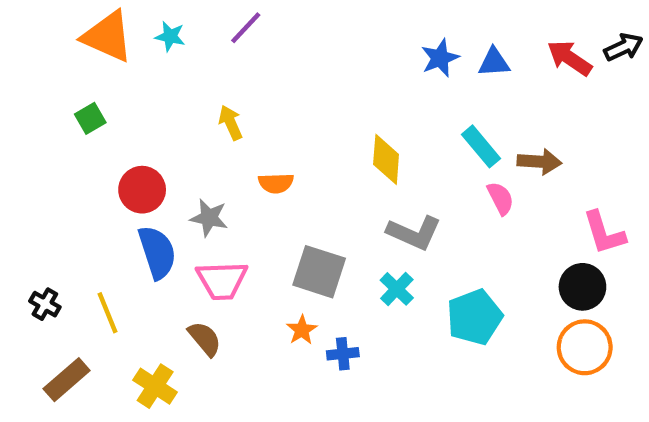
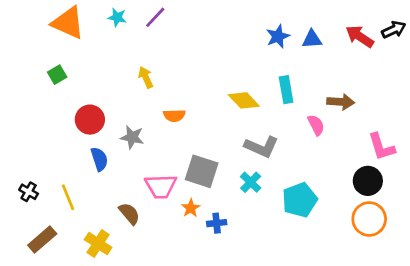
cyan star: (170, 36) -> (117, 17), moved
cyan rectangle: (481, 146) -> (286, 90), moved, turned 30
yellow diamond: (386, 159) -> (244, 100), turned -48
blue semicircle: (157, 252) -> (99, 159), size x0.7
pink trapezoid: (222, 280) -> (161, 186), moved

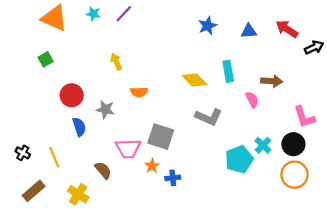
black arrow: (394, 30) -> (314, 47), moved
blue star: (278, 36) -> (208, 26), moved
cyan cross: (251, 182) -> (263, 145), moved

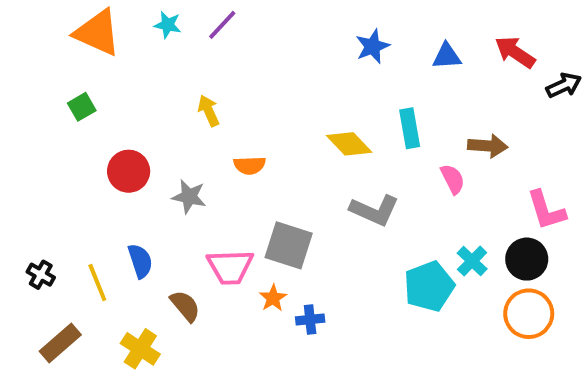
blue semicircle: (79, 127) -> (140, 261), moved

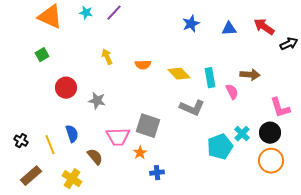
cyan rectangle: (410, 128) -> (210, 78), moved
orange semicircle: (250, 165) -> (143, 65), moved
blue cross: (310, 320) -> (157, 173), moved

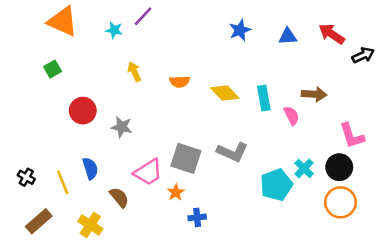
cyan star: (86, 13) -> (114, 30), moved
gray L-shape: (192, 108) -> (232, 152), moved
pink trapezoid: (118, 137) -> (148, 172), turned -30

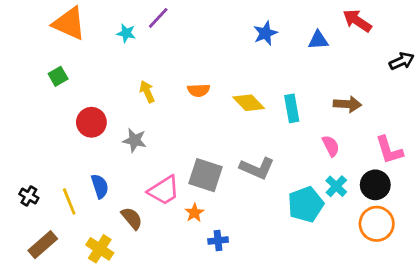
red arrow: (332, 34) -> (357, 21), moved
yellow arrow: (134, 72) -> (147, 92), moved
pink semicircle: (291, 116) -> (331, 146), moved

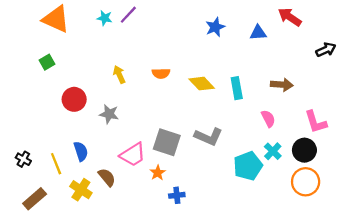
cyan star: (126, 33) -> (105, 18), moved
yellow cross: (100, 249) -> (81, 190), moved

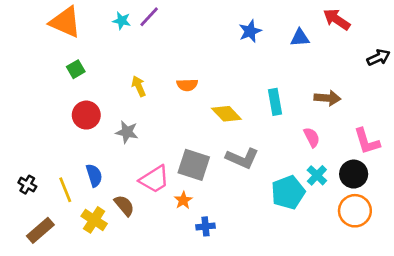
green square: (47, 62) -> (76, 69), moved
yellow diamond: (202, 84) -> (226, 114), moved

